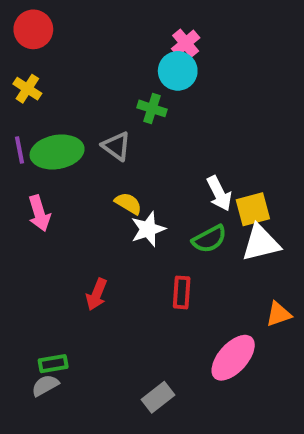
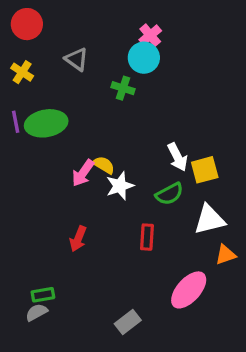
gray triangle: (116, 146) -> (77, 59), moved
pink arrow: (39, 213) -> (83, 173), moved, turned 52
white triangle: (261, 243) -> (210, 219), moved

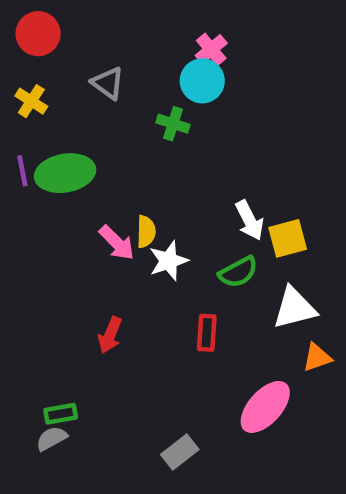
yellow semicircle: (104, 165) -> (146, 232), turned 60
pink arrow: (83, 173) -> (117, 243), turned -80

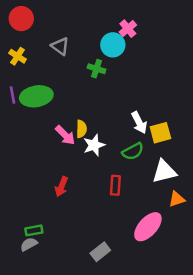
pink cross: (211, 49) -> (128, 29), moved

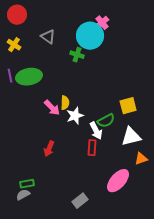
cyan circle: (113, 45) -> (90, 36), size x1.4
white arrow: (139, 123) -> (96, 131), moved

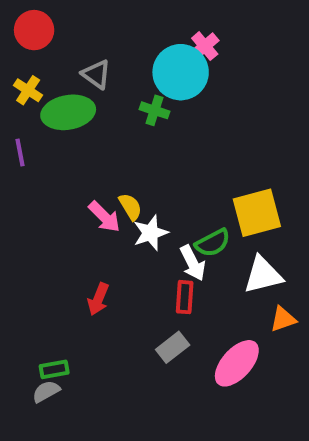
green ellipse: (29, 77) -> (68, 112), moved
yellow semicircle: (65, 103) -> (130, 207), turned -32
yellow square: (128, 106) -> (257, 213), size x1.4
gray rectangle: (80, 201) -> (173, 347), moved

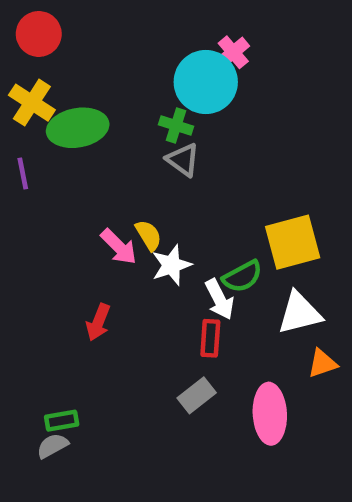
gray triangle: (96, 74) -> (183, 160), moved
yellow cross: (28, 90) -> (32, 103), size x1.4
red arrow: (98, 299) -> (98, 322), moved
pink ellipse: (237, 363) -> (270, 414), turned -45

